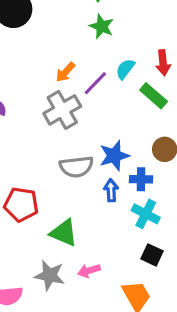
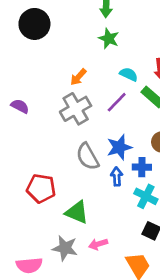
cyan semicircle: (125, 69) -> (129, 74), turned 78
purple line: (95, 83) -> (117, 102), moved
gray semicircle: (76, 167) -> (88, 157), turned 68

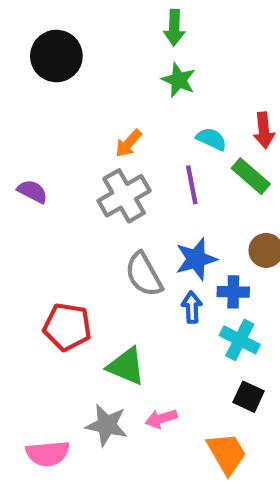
purple line: (117, 102) -> (192, 185), turned -55

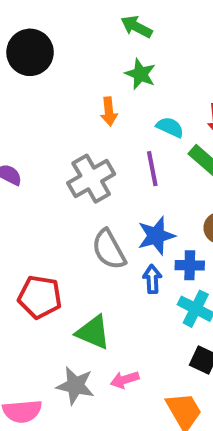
green arrow: (174, 28) -> (136, 27), turned 116
orange arrow: (128, 143) -> (109, 112), moved, turned -48

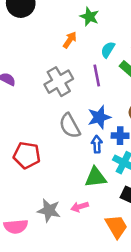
orange arrow: (109, 112) -> (70, 40), turned -140
cyan semicircle: (170, 127) -> (108, 50), turned -84
green triangle: (93, 332) -> (96, 177), moved, turned -30

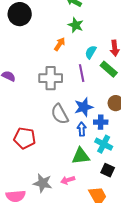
gray cross: (59, 82) -> (51, 78), turned 30

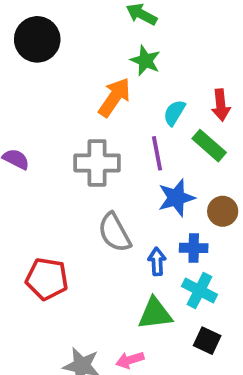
orange arrow: (60, 44) -> (114, 97), size x1.5
blue star: (84, 107) -> (176, 198), moved

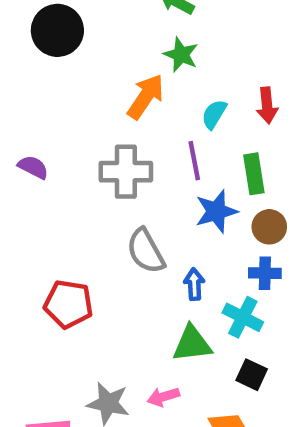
green rectangle: (209, 146) -> (254, 174), moved, turned 40
blue cross: (194, 248) -> (265, 273), moved

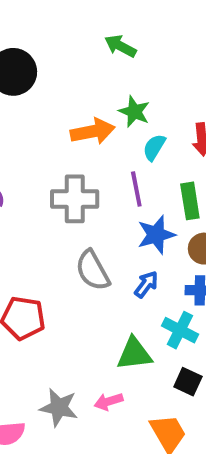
green star: (181, 55) -> (134, 112), moved
orange arrow: (146, 97) -> (93, 131), turned 45
blue arrow: (194, 284) -> (146, 284), moved, turned 40

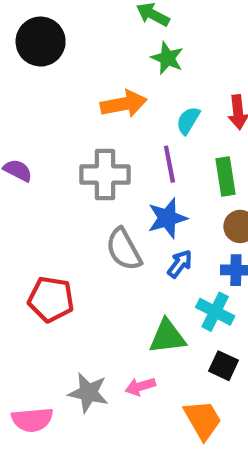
green star: (134, 112) -> (167, 58), moved
blue star: (156, 235) -> (167, 218), moved

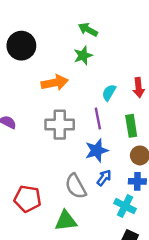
green star: (167, 58) -> (83, 56), moved, turned 30
orange arrow: (124, 104) -> (55, 83), moved
gray semicircle: (124, 249) -> (76, 186), moved
green triangle: (167, 337) -> (66, 221), moved

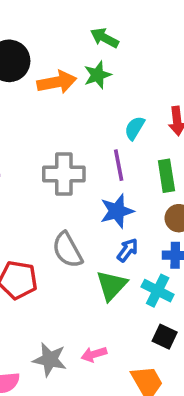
orange arrow: (55, 83) -> (57, 82), moved
gray semicircle: (76, 186) -> (67, 250), moved
green triangle: (66, 221) -> (112, 285), moved, turned -40

